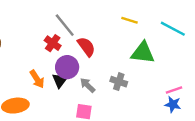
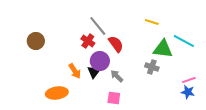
cyan line: (173, 29) -> (184, 41), moved
gray cross: (119, 82) -> (152, 67), moved

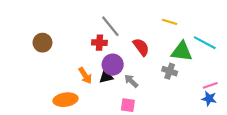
red cross: (88, 41) -> (99, 43), turned -32
red semicircle: (116, 44) -> (141, 47), moved
black triangle: (94, 72) -> (106, 77), turned 40

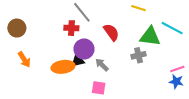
gray cross: (170, 71) -> (139, 55), turned -32
orange arrow: (85, 76) -> (24, 60), moved
orange ellipse: (65, 100) -> (63, 67), moved

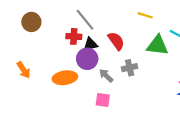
brown circle: (17, 28) -> (31, 22), moved
gray cross: (139, 55) -> (130, 68), moved
black triangle: (78, 61) -> (91, 44), moved

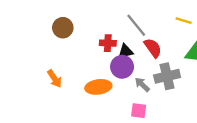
gray line: (85, 20) -> (136, 25), moved
gray cross: (130, 68) -> (167, 76), size x1.5

